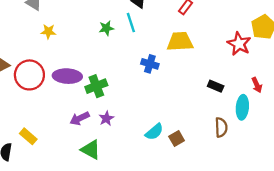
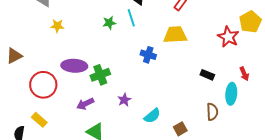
red circle: (29, 75) -> (43, 85), moved
purple star: (106, 118) -> (124, 100), moved
brown square: (177, 139) -> (180, 129), moved

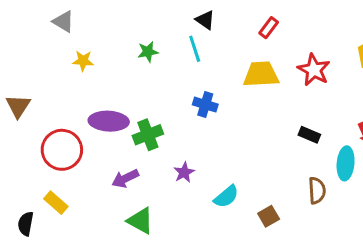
green star: (109, 23) -> (148, 52), moved
red star: (228, 37) -> (314, 70), moved
blue cross: (148, 55) -> (205, 105), moved
brown triangle: (14, 56) -> (18, 106), turned -30

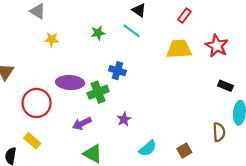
cyan line: (195, 49) -> (132, 31), turned -36
blue cross: (205, 105) -> (117, 71), moved
black rectangle: (309, 135) -> (225, 86), moved
cyan semicircle: (226, 197) -> (148, 148), moved

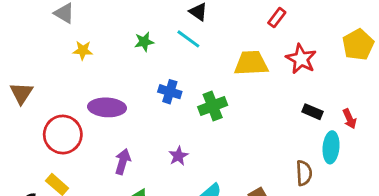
red rectangle: (184, 16) -> (277, 18), moved
green cross: (98, 92) -> (213, 106), moved
purple arrow: (82, 124) -> (123, 162), turned 132

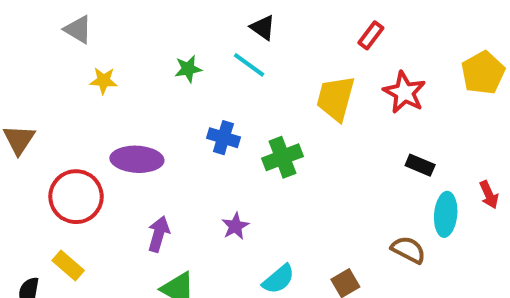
yellow trapezoid: (251, 63) -> (336, 98), turned -72
red arrow: (350, 119) -> (489, 195), moved
brown semicircle: (304, 173) -> (408, 250), turned -60

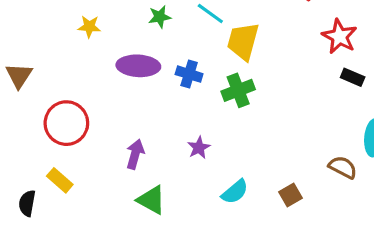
yellow trapezoid: (336, 98) -> (243, 41), moved
purple ellipse: (137, 159) -> (138, 66), moved
black rectangle: (420, 165) -> (353, 77), moved

